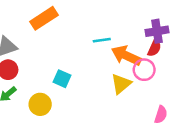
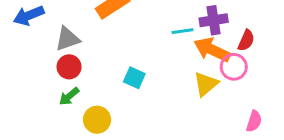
purple cross: (157, 31) -> (214, 20), moved
yellow circle: (40, 104) -> (97, 120), moved

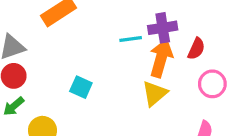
orange arrow: (212, 50) -> (161, 58), turned 81
pink circle: (234, 67) -> (212, 84), moved

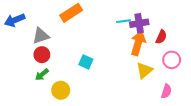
cyan line: (131, 39) -> (123, 21), moved
yellow triangle: (155, 94) -> (144, 70), moved

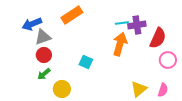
blue arrow: (15, 20) -> (32, 24), moved
red semicircle: (161, 37) -> (158, 38), size x1.5
orange arrow: (138, 43) -> (120, 44), moved
yellow triangle: (144, 70) -> (139, 89), moved

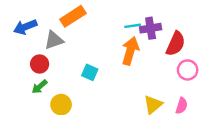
gray triangle: (43, 37) -> (54, 40), moved

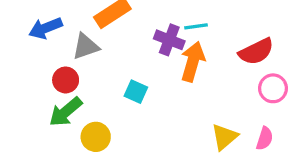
purple cross: (151, 28) -> (169, 40), moved, turned 30
red semicircle: (176, 44) -> (256, 52), turned 40
green arrow: (40, 87) -> (66, 112), size x1.5

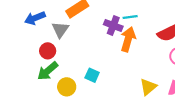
gray triangle: (86, 47) -> (60, 30), turned -36
cyan square: (136, 92) -> (92, 75), moved

